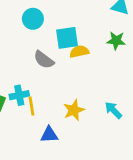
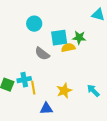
green star: (116, 41) -> (79, 38), moved

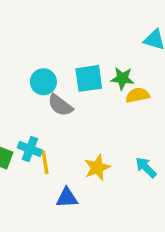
cyan circle: (34, 24) -> (43, 82), moved
yellow semicircle: (68, 48) -> (138, 95), moved
cyan cross: (24, 80) -> (30, 149), turned 32

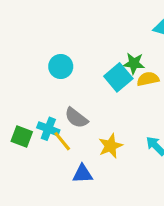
cyan square: (89, 78) -> (118, 77), moved, turned -32
gray semicircle: (60, 105) -> (76, 118), moved
yellow line: (45, 162) -> (62, 141), turned -30

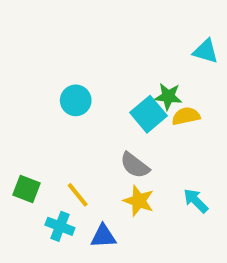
gray semicircle: (76, 118) -> (135, 165), moved
cyan cross: (48, 129) -> (60, 226), moved
yellow star: (111, 146) -> (139, 201), turned -30

